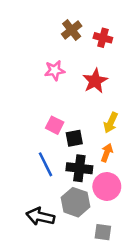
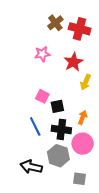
red cross: (103, 38) -> (80, 29), size x1.5
yellow arrow: (111, 123) -> (86, 82), moved

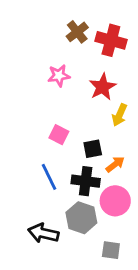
black square: (57, 106) -> (93, 149), moved
orange arrow: (83, 117) -> (115, 164), turned 32

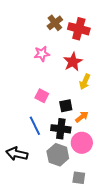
black arrow: (43, 233) -> (17, 154), moved

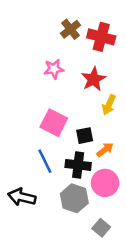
pink square: (42, 96) -> (54, 123), size x1.5
gray square: (79, 178) -> (101, 228), turned 32

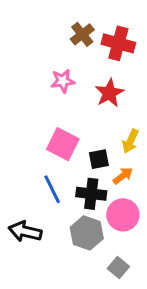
yellow arrow: (109, 105) -> (130, 141), moved

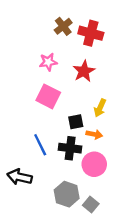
pink square: (63, 144) -> (48, 96), moved
orange arrow: (123, 176) -> (94, 134), turned 49
gray hexagon: (87, 233) -> (67, 194), moved

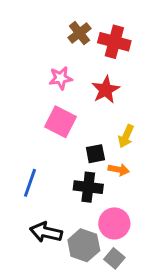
blue line: (40, 145) -> (30, 183), moved, turned 45
pink circle: (94, 164) -> (114, 223), moved
black arrow: (20, 177) -> (46, 232), moved

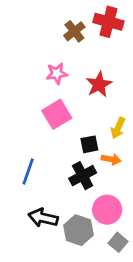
red cross: (114, 42) -> (108, 22), moved
pink square: (61, 122) -> (57, 114), turned 32
black cross: (88, 187) -> (83, 176), turned -35
gray square: (114, 258) -> (118, 242), moved

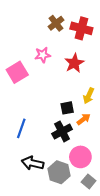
red cross: (108, 22) -> (81, 28), moved
pink square: (57, 114) -> (17, 72), moved
orange arrow: (111, 159) -> (83, 119), turned -48

